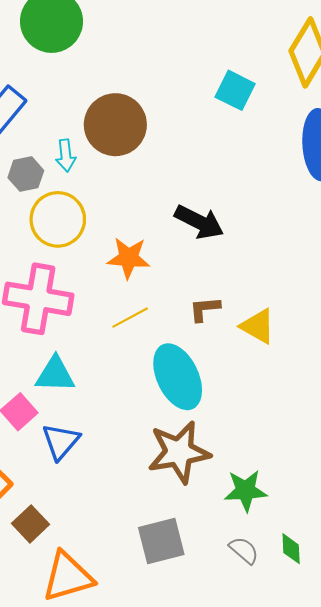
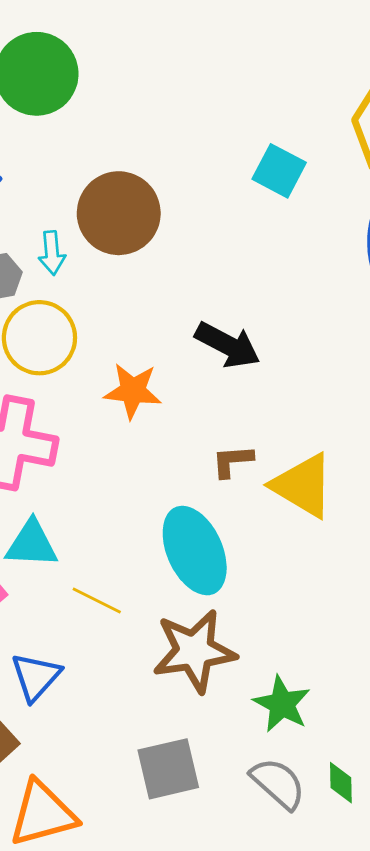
yellow line: (130, 318) -> (97, 600), moved, turned 54
yellow triangle: (258, 326) -> (303, 486), size x1.4
blue triangle: (61, 441) -> (36, 677), moved
green star: (246, 491) -> (282, 704), turned 30
gray semicircle: (244, 550) -> (278, 783), size x1.4

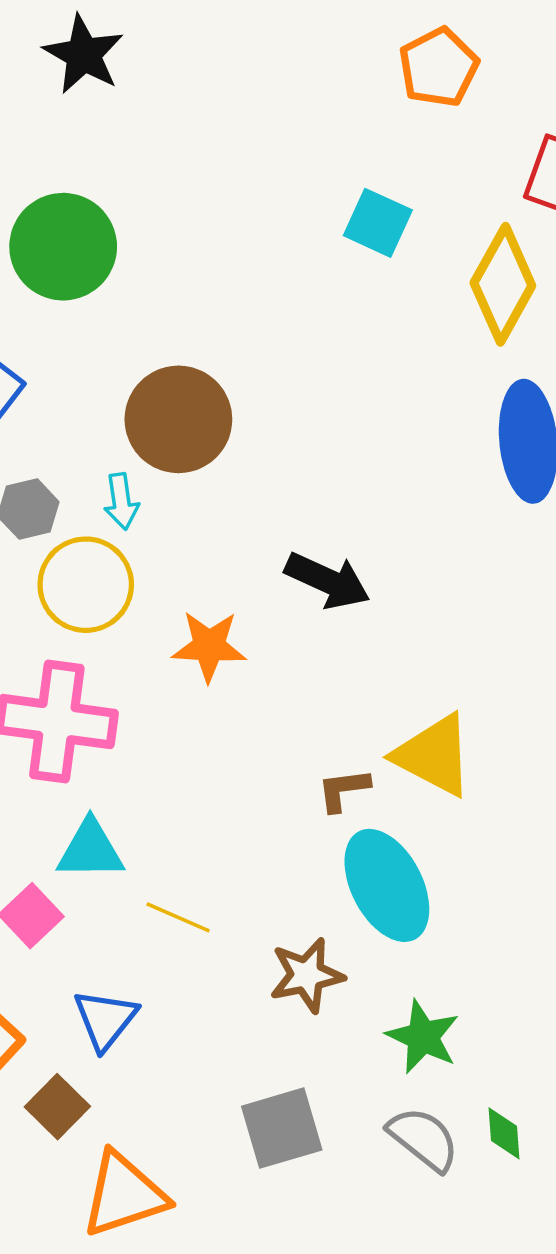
cyan square: (279, 171) -> (378, 223), moved
cyan arrow: (52, 253) -> (121, 501), moved
brown L-shape: (232, 461) -> (343, 790), moved
cyan ellipse: (195, 551) -> (387, 885), moved
brown star: (194, 651) -> (307, 975), size x0.7

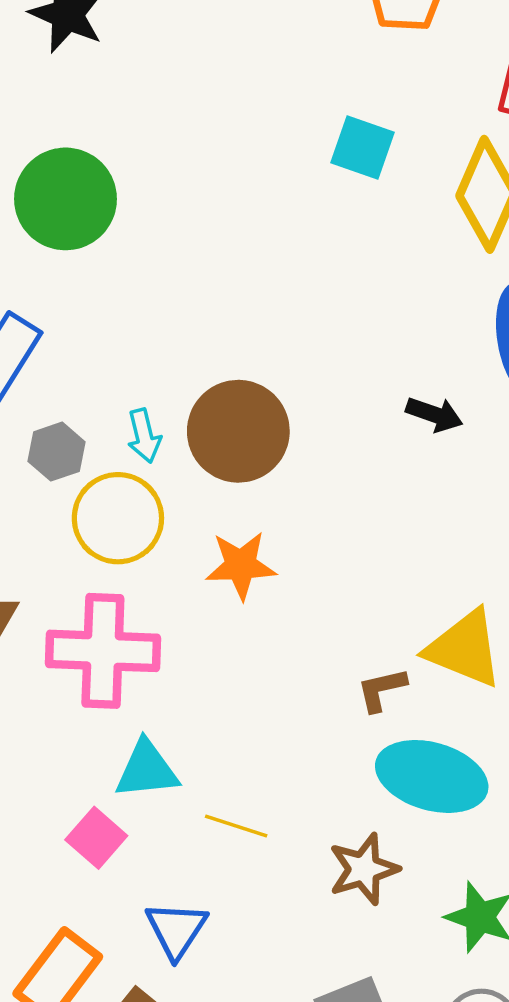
brown circle: (178, 419) -> (238, 431), moved
black arrow: (327, 581) -> (434, 414), moved, size x0.7
cyan ellipse: (387, 885) -> (432, 776), turned -41

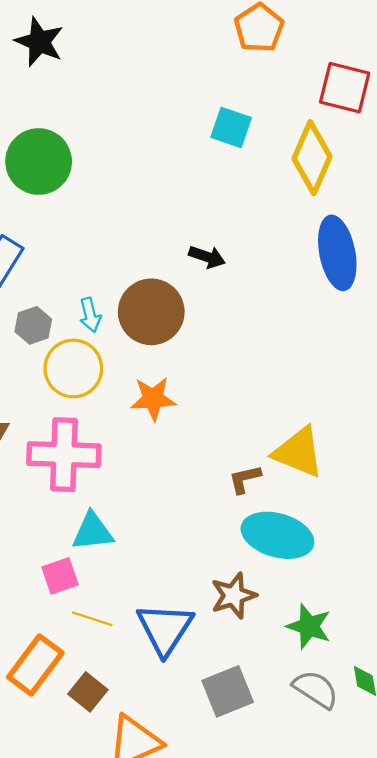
black arrow: (434, 414) -> (207, 257), moved
yellow line: (236, 826) -> (92, 619), moved
pink square: (96, 838) -> (60, 576), turned 30
blue triangle: (176, 930) -> (165, 629), moved, size x1.4

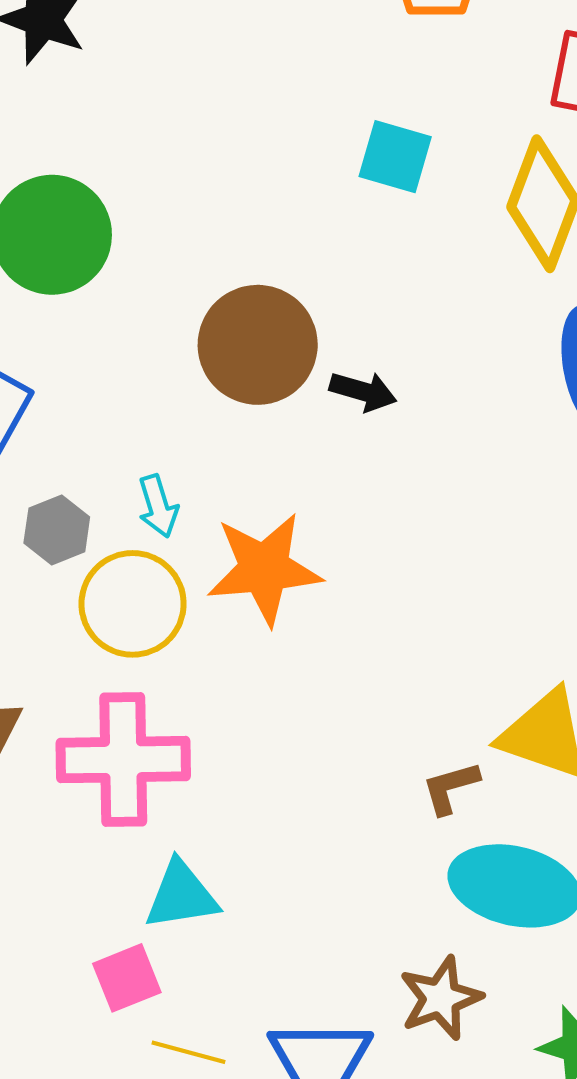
brown circle: (151, 312) -> (258, 345), moved
orange star: (153, 399) -> (264, 569), moved, size x1.4

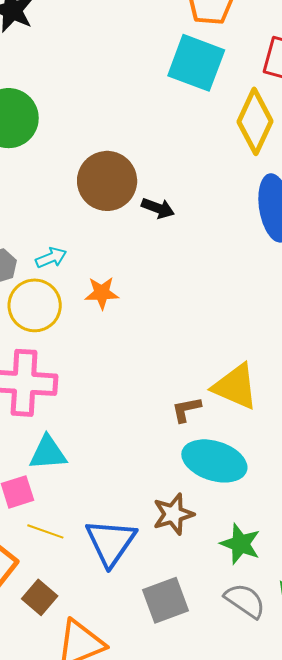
cyan square: (395, 157) -> (196, 63), moved, size x1.5
cyan arrow: (158, 506) -> (51, 258), turned -100
orange star: (264, 569) -> (102, 293), size x0.6

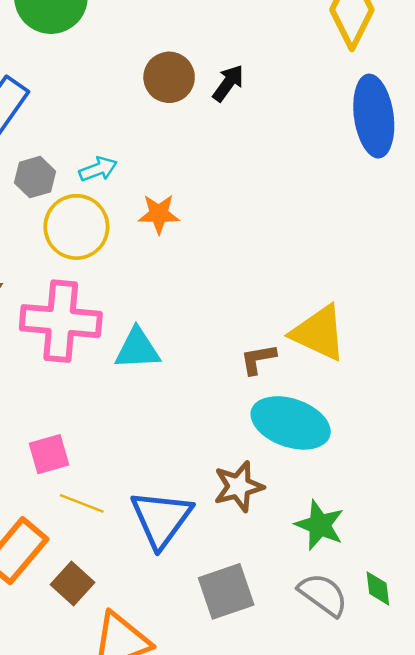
brown circle: (107, 181) -> (169, 77), size x0.7
black arrow: (158, 208) -> (228, 83), moved, turned -76
cyan triangle: (48, 453) -> (137, 349), moved

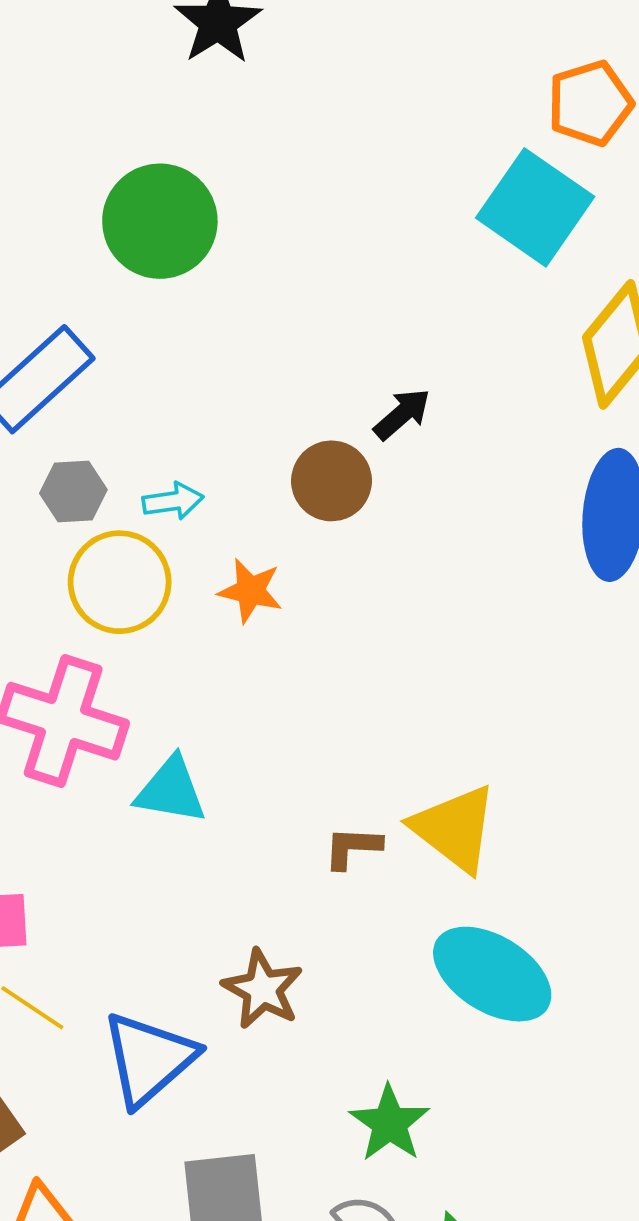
brown circle: (169, 77) -> (331, 481), moved
cyan ellipse: (291, 423) -> (492, 974), moved
brown star: (239, 487) -> (263, 989), moved, turned 30

